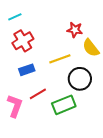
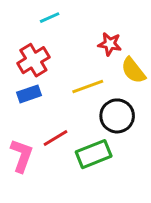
cyan line: (15, 17) -> (50, 18), moved
blue rectangle: (27, 70) -> (29, 94), moved

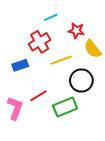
cyan line: (50, 18) -> (51, 17), moved
red cross: (33, 60) -> (40, 42), moved

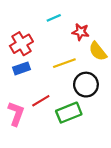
red cross: (40, 42) -> (21, 44), moved

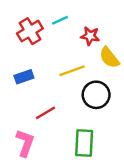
red cross: (21, 44) -> (30, 31), moved
green rectangle: (69, 113) -> (84, 143), moved, turned -65
pink L-shape: (16, 114) -> (25, 143), moved

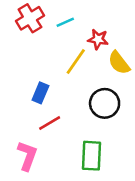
red cross: (30, 31) -> (30, 18), moved
yellow line: (72, 71) -> (76, 61), moved, turned -35
blue rectangle: (24, 77) -> (40, 93), moved, turned -48

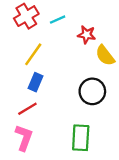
yellow line: (76, 61) -> (33, 54), moved
red line: (50, 123) -> (27, 109), moved

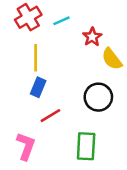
red star: (87, 35) -> (92, 37), turned 30
yellow line: (33, 54) -> (36, 58), turned -35
red line: (27, 109) -> (50, 116), moved

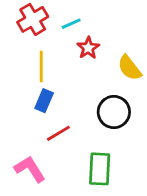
red star: (92, 37) -> (88, 48), moved
pink L-shape: (26, 146) -> (30, 169), turned -52

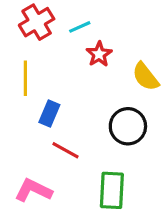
yellow line: (41, 66) -> (25, 78), moved
red line: (58, 133) -> (65, 150), turned 60
pink L-shape: (30, 169) -> (33, 190), turned -32

